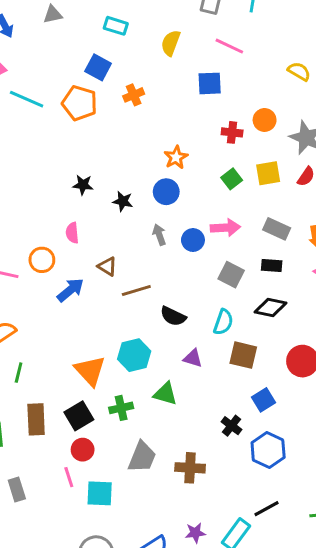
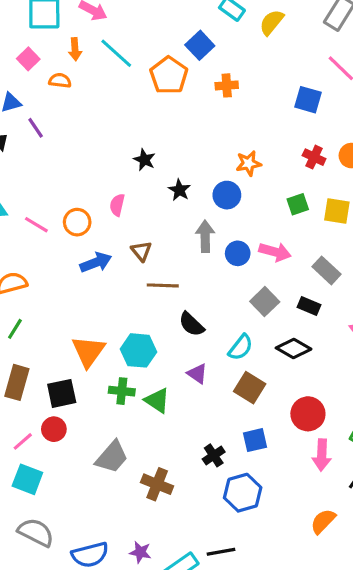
yellow semicircle: (171, 43) -> (272, 22), moved
gray arrow: (159, 235) -> (205, 236), size x1.4
green cross: (121, 408) -> (122, 391), moved
pink line: (69, 477) -> (23, 441), moved, turned 48
cyan square: (100, 493) -> (27, 479), moved

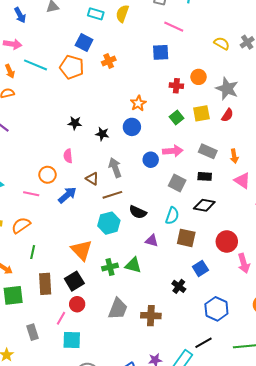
pink line: (36, 225) -> (31, 194), moved
gray arrow: (205, 236) -> (115, 168), moved
cyan hexagon: (139, 350) -> (109, 223), moved
blue hexagon: (243, 493) -> (216, 309), moved

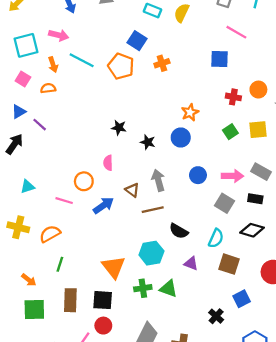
pink arrow: (173, 151) -> (232, 176), moved
cyan hexagon: (109, 223) -> (151, 253), moved
black square: (74, 281) -> (103, 300), turned 30

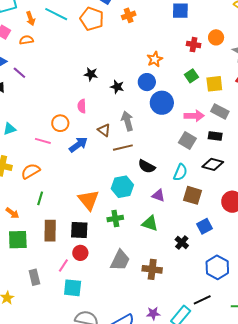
yellow square: (258, 130) -> (214, 84), moved
blue circle: (198, 175) -> (162, 103), moved, size x1.5
green triangle: (168, 289) -> (150, 223), moved

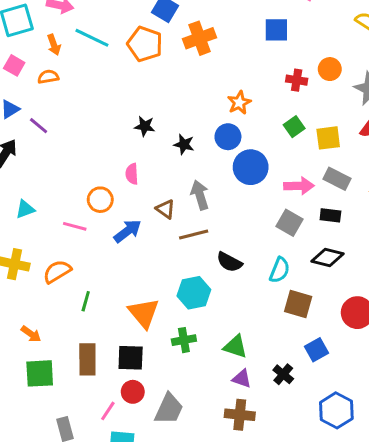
orange cross: (129, 15) -> (199, 38), size x1.5
purple triangle: (158, 195) -> (242, 379), moved
green line: (40, 198) -> (86, 301), moved
gray trapezoid: (120, 260) -> (169, 409), moved

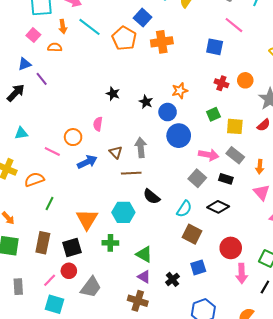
black star: (184, 144) -> (146, 102), moved
black square: (131, 358) -> (72, 248), turned -30

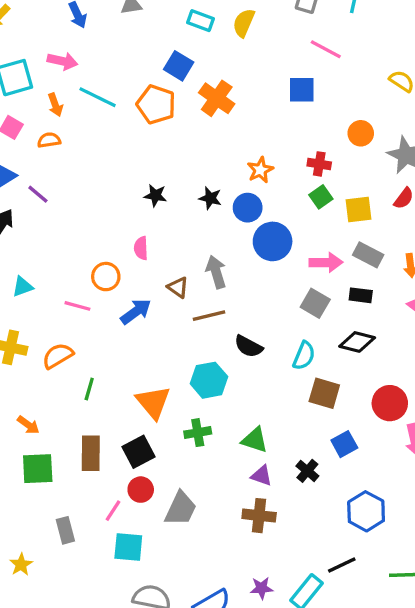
orange cross: (162, 42) -> (217, 98), turned -35
red cross: (221, 83) -> (319, 164), moved

